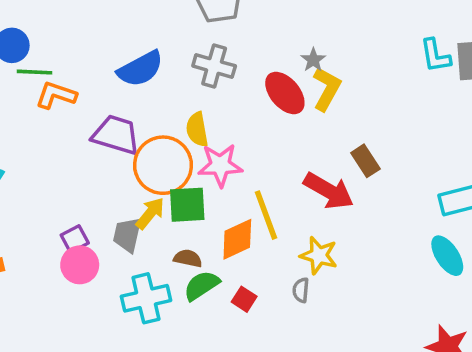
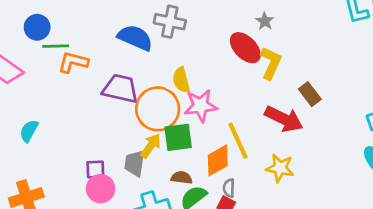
gray cross: (214, 66) -> (170, 22), moved
blue semicircle: (140, 69) -> (135, 38), turned -124
yellow L-shape: (327, 89) -> (271, 63), moved
purple square: (75, 239) -> (95, 170), turned 30
gray semicircle: (301, 290) -> (229, 188), moved

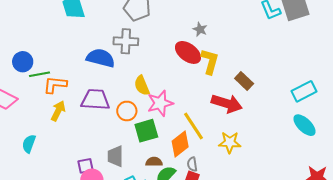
orange circle: (158, 109) -> (127, 111), size x0.6
yellow arrow: (151, 146) -> (58, 111), moved

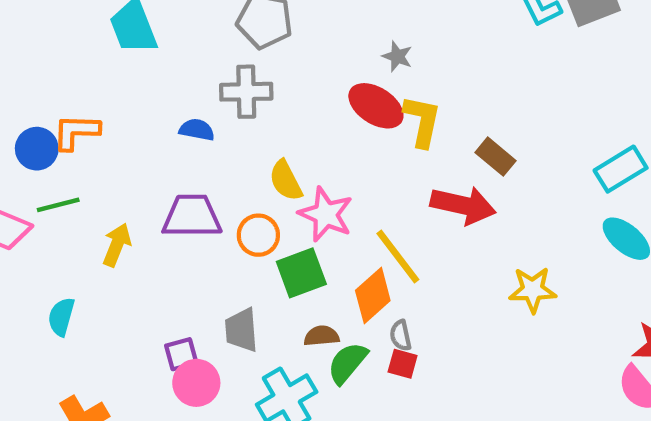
blue semicircle: (101, 58) -> (197, 130), size x0.6
green line: (39, 74) -> (58, 205), moved
orange L-shape: (55, 85) -> (76, 132), moved
pink star: (160, 103) -> (326, 214), turned -30
yellow star: (230, 142) -> (533, 290), moved

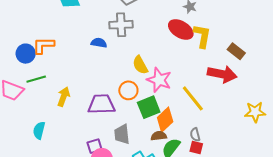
purple trapezoid: (192, 216) -> (101, 104), moved
orange diamond: (373, 295) -> (165, 120), moved

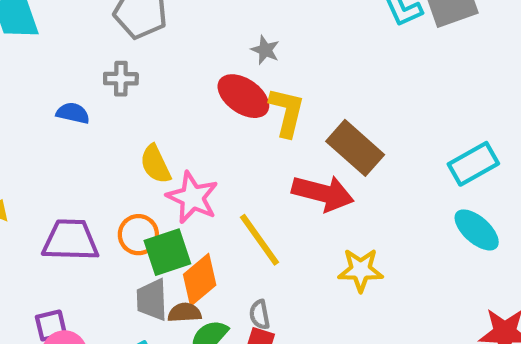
gray cross: (121, 25) -> (121, 79), size x0.7
brown rectangle: (236, 51) -> (355, 148), size x1.5
orange circle: (128, 90) -> (138, 235), moved
yellow star: (255, 112) -> (361, 270), moved
gray trapezoid: (122, 134) -> (152, 300), moved

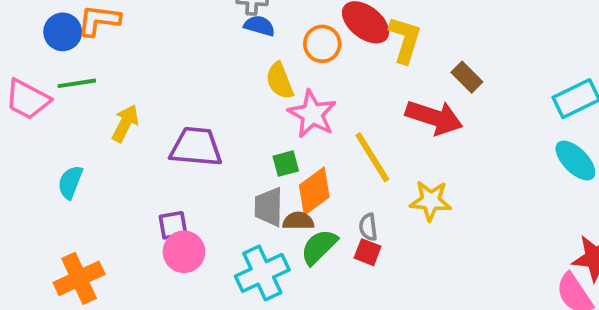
blue semicircle: (73, 113) -> (259, 26), moved
brown rectangle: (355, 148) -> (467, 77), size x0.6
orange circle: (138, 235) -> (322, 44), moved
green square: (167, 252) -> (286, 164), size x0.6
yellow star: (361, 270) -> (431, 201), moved

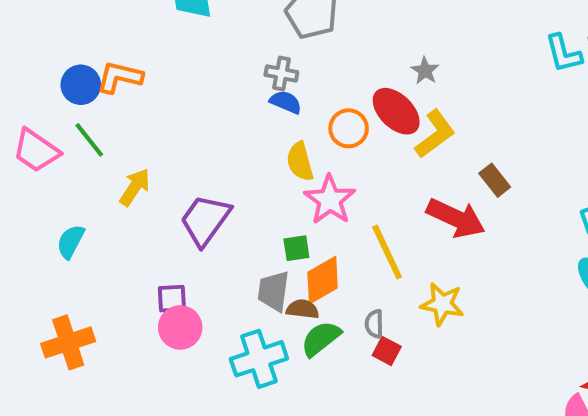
yellow L-shape: (405, 40) -> (435, 134), turned 30
green line: (77, 83) -> (89, 140), turned 54
purple trapezoid: (196, 147) -> (205, 220), turned -66
red square: (368, 252) -> (387, 351), moved

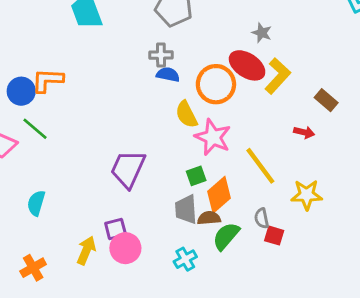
orange circle: (349, 128) -> (216, 84), size x1.4
yellow arrow: (135, 187) -> (86, 250), moved
red arrow: (456, 218) -> (304, 132), size x0.5
orange cross: (68, 342) -> (33, 268), moved, size x0.7
cyan cross: (259, 359) -> (185, 259), size x0.6

